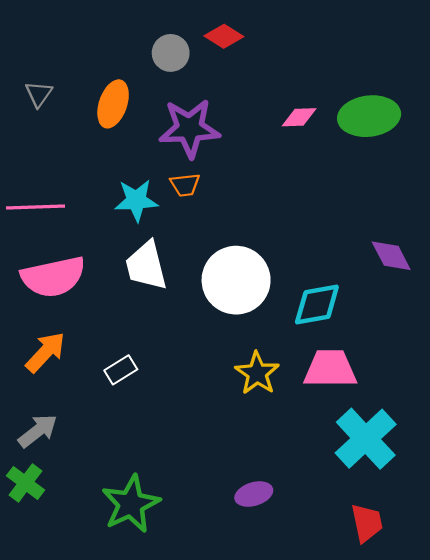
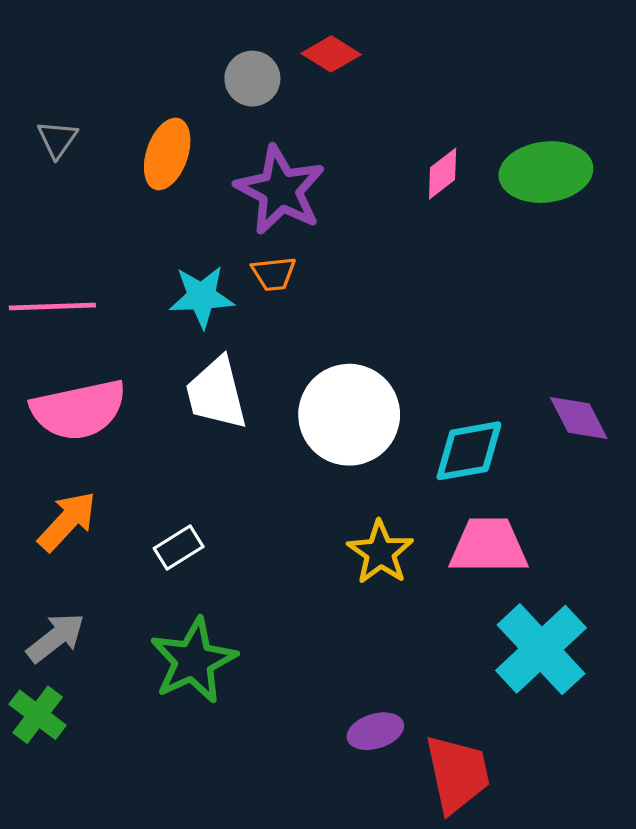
pink diamond: (299, 117) -> (443, 174), turned -36
purple star: (190, 128) -> (280, 190), turned 30
purple diamond: (391, 256) -> (579, 418), moved
green star: (131, 504) -> (193, 661), moved
red trapezoid: (367, 523) -> (457, 774), moved, size x1.4

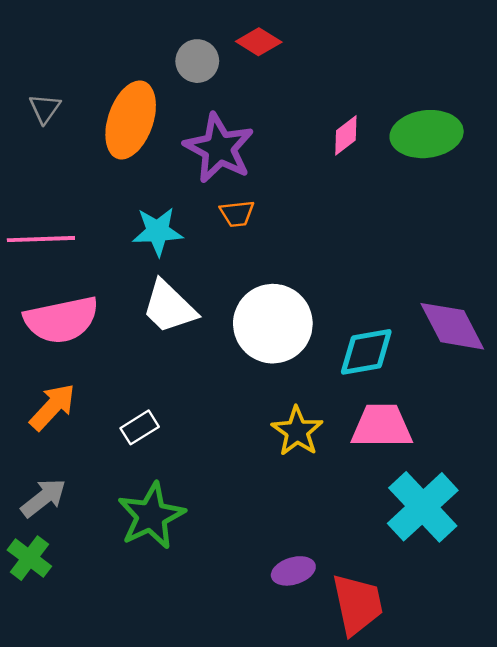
orange ellipse: (167, 154) -> (131, 120), size x1.4
orange trapezoid: (274, 274) -> (237, 213), moved
white trapezoid: (216, 393) -> (169, 307), turned -32
purple diamond: (579, 418) -> (452, 326), size x1.4

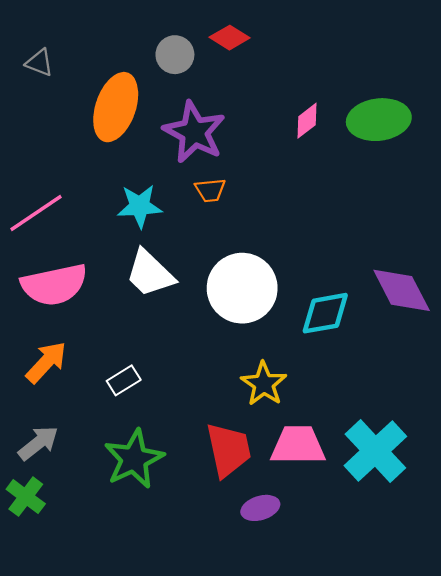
gray triangle: (45, 108) -> (39, 63), moved, turned -44
pink line: (41, 239) -> (36, 213), turned -32
pink trapezoid: (382, 426) -> (298, 445), moved
red trapezoid: (357, 604) -> (228, 450), moved

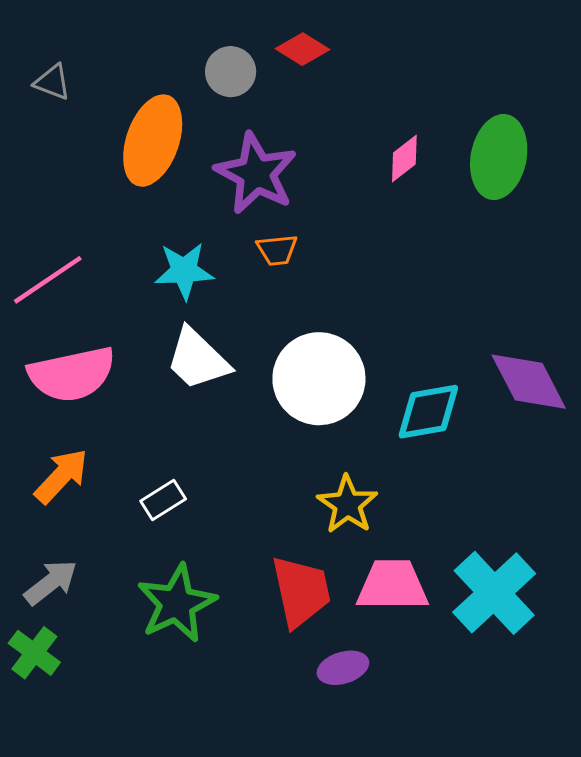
green ellipse: (379, 120) -> (499, 157), turned -72

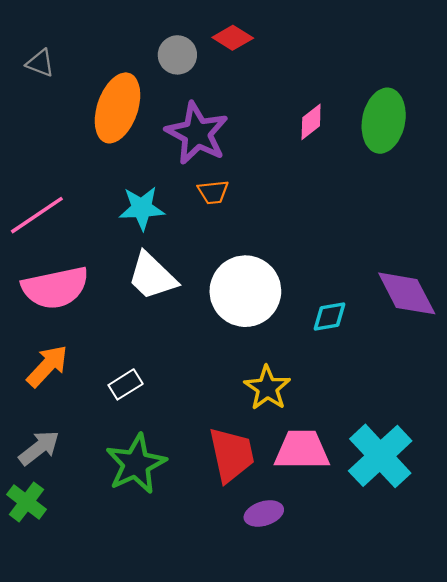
cyan diamond: (428, 412) -> (329, 316), size x0.7

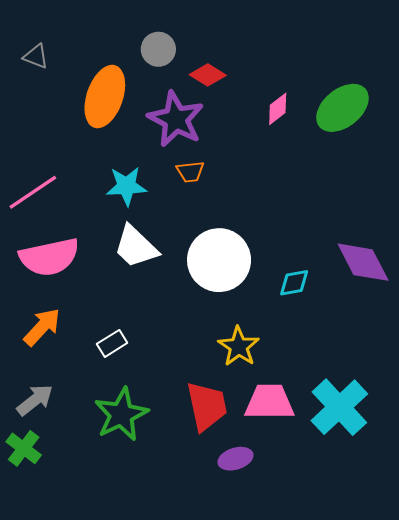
red diamond: (233, 38) -> (208, 75), moved
green ellipse: (384, 121) -> (342, 108), turned 40

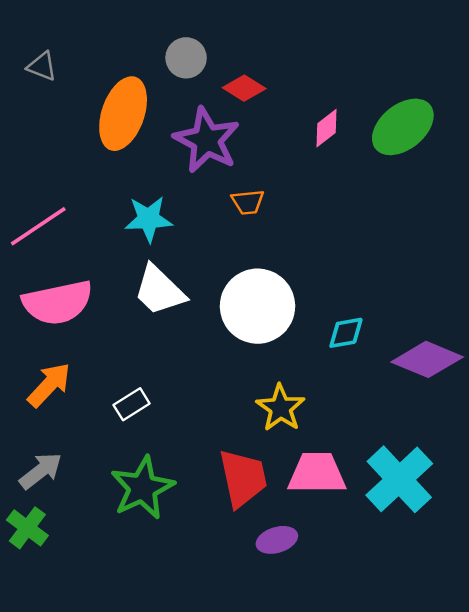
orange trapezoid: (190, 172) -> (248, 202), moved
purple diamond: (363, 262) -> (427, 359), moved, turned -40

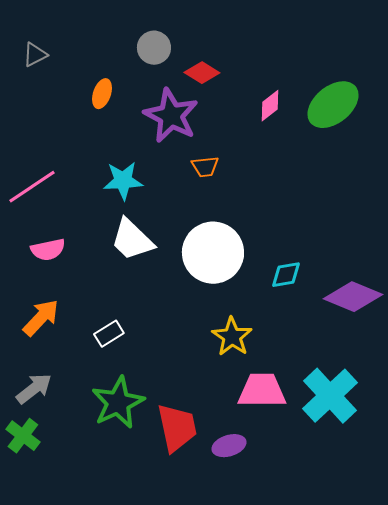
gray triangle: (42, 66) -> (35, 55), turned -48
orange ellipse: (123, 114) -> (102, 94), size x0.5
pink semicircle: (58, 303) -> (48, 250), size x0.6
red trapezoid: (243, 478) -> (177, 428), moved

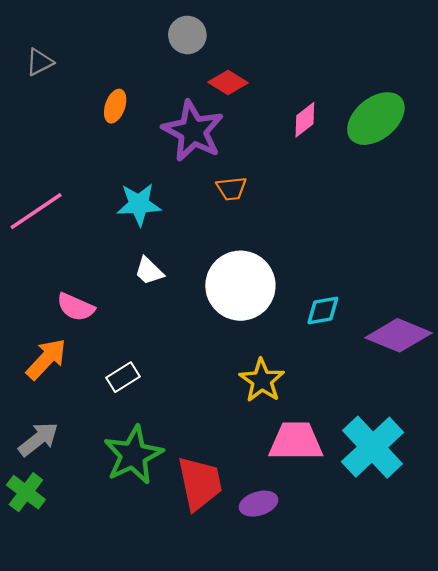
gray circle: (154, 48) -> (187, 35), moved
white trapezoid: (132, 240) -> (149, 271), size x0.6
pink semicircle: (48, 250) -> (76, 307), moved, turned 36

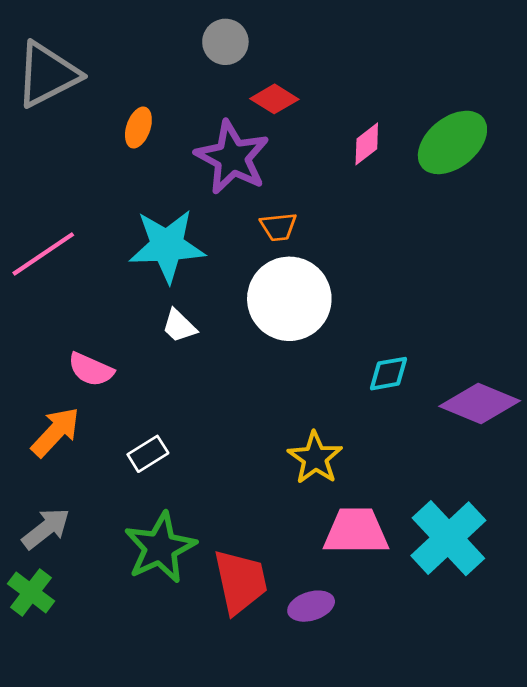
gray triangle: (39, 62) -> (47, 74), size x2.0
cyan star: (139, 204) -> (167, 246), size x1.4
white circle: (240, 286) -> (289, 299), moved

